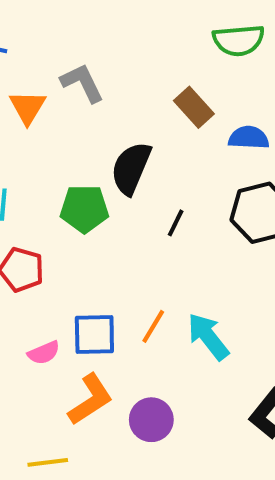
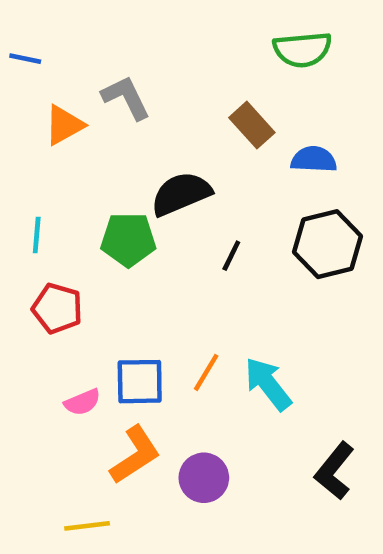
orange triangle: (28, 107) -> (64, 125), turned 30
black semicircle: (131, 168) -> (181, 194), turned 44

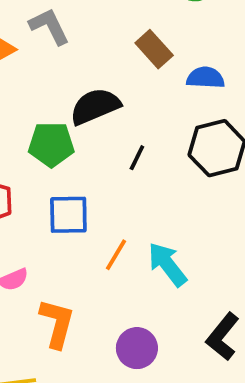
blue square: (140, 382) -> (68, 215), moved
orange L-shape: (135, 455) -> (57, 323), turned -42
purple circle: (204, 478) -> (137, 348), moved

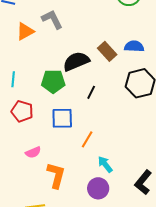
brown rectangle: (154, 49) -> (107, 51), moved
black line: (137, 158) -> (91, 92), moved
cyan arrow: (167, 264) -> (105, 164), moved, size x0.7

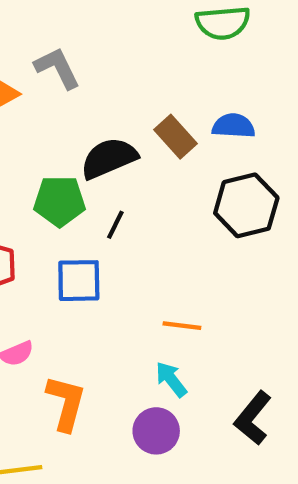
black line: (91, 92) -> (115, 225), moved
orange line: (87, 139) -> (182, 326), moved, turned 66

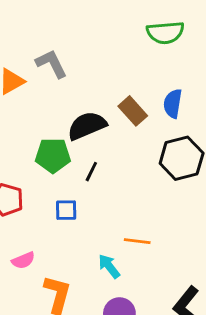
blue semicircle: (233, 126) -> (173, 104), turned -84
blue square: (79, 281) -> (66, 210), size x0.7
cyan arrow: (171, 379) -> (109, 266), moved

